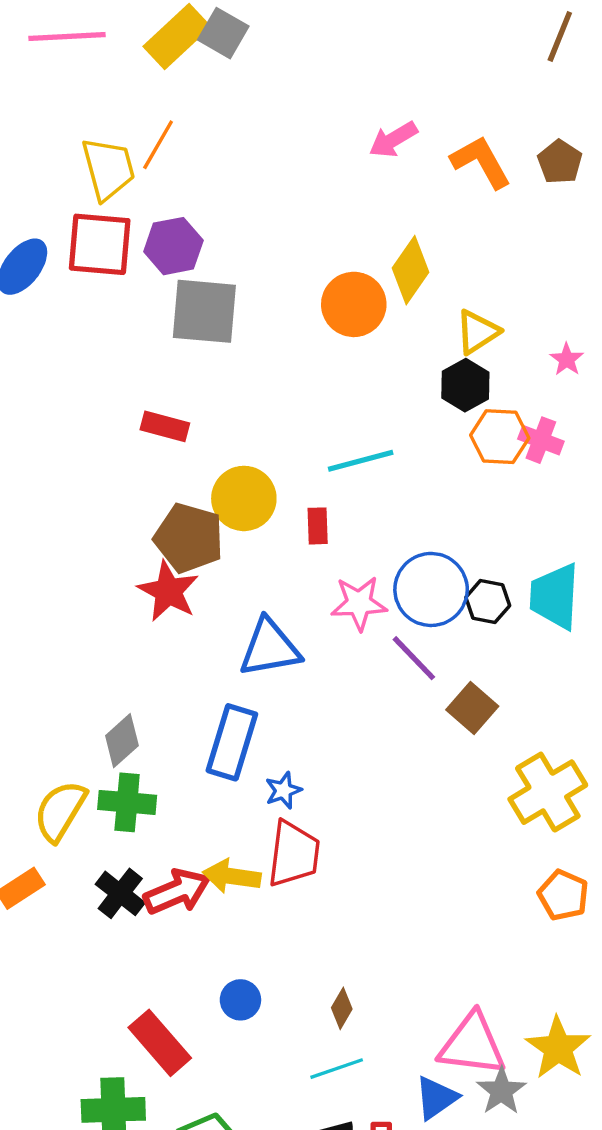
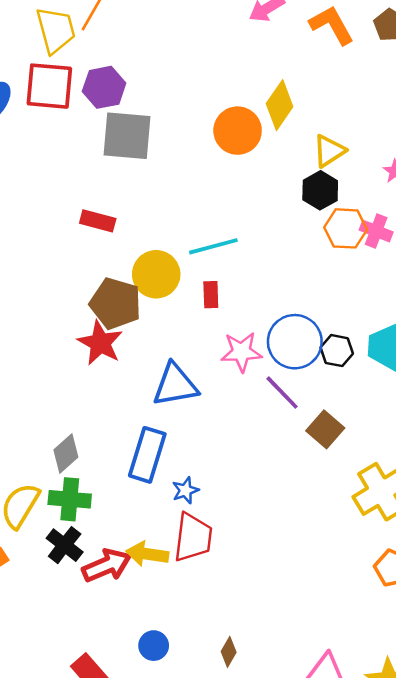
cyan line: (361, 461) -> (213, 246), moved
black cross: (120, 893) -> (65, 545), moved

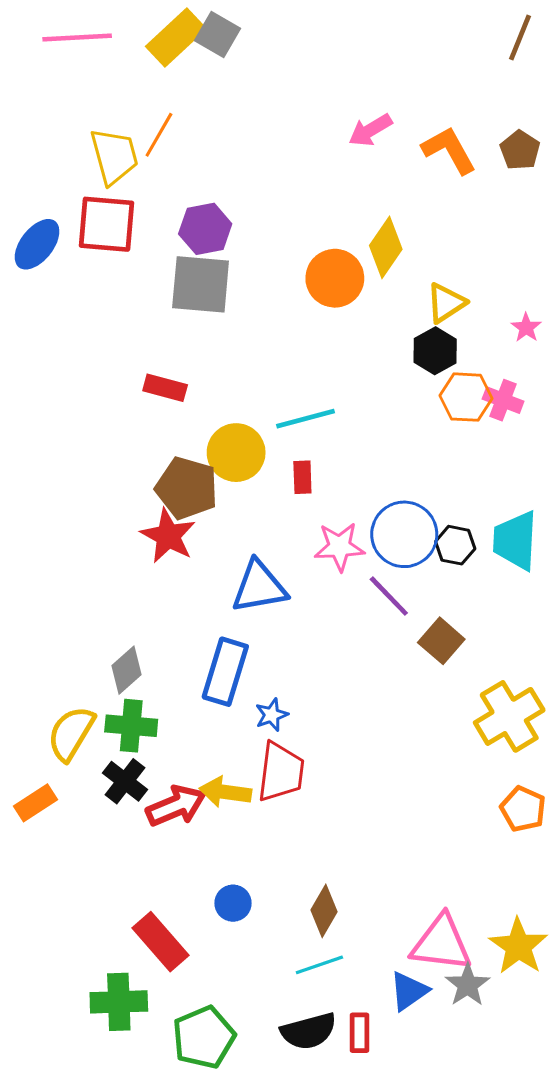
purple hexagon: (104, 87) -> (205, 229), moved
brown diamond: (229, 652) -> (324, 911), size x1.4

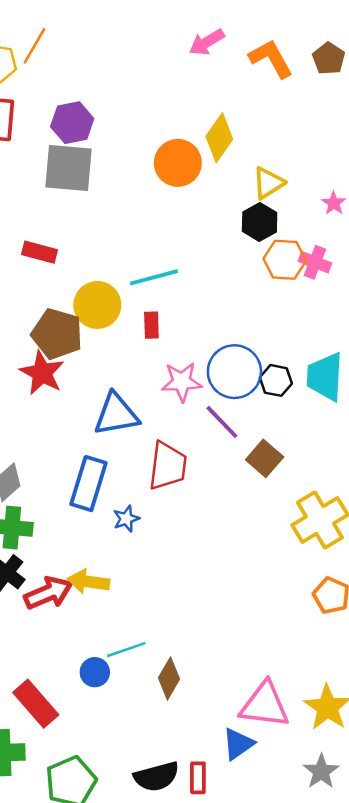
red trapezoid: (281, 772) -> (168, 466), moved
cyan line: (319, 965) -> (126, 650), moved
gray star: (468, 985) -> (321, 772), moved

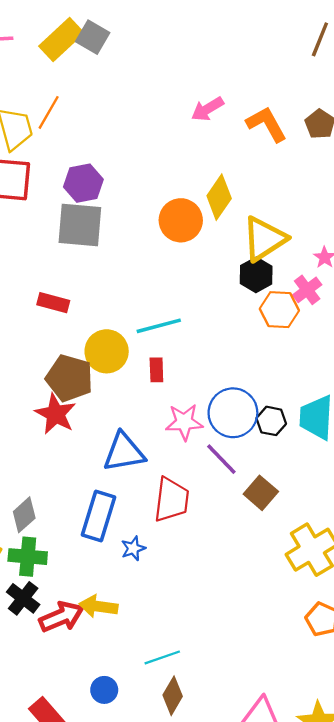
yellow triangle: (268, 183) -> (264, 239), size x1.5
pink cross: (315, 262) -> (307, 290), moved, turned 32
cyan line: (126, 650) -> (162, 657), moved

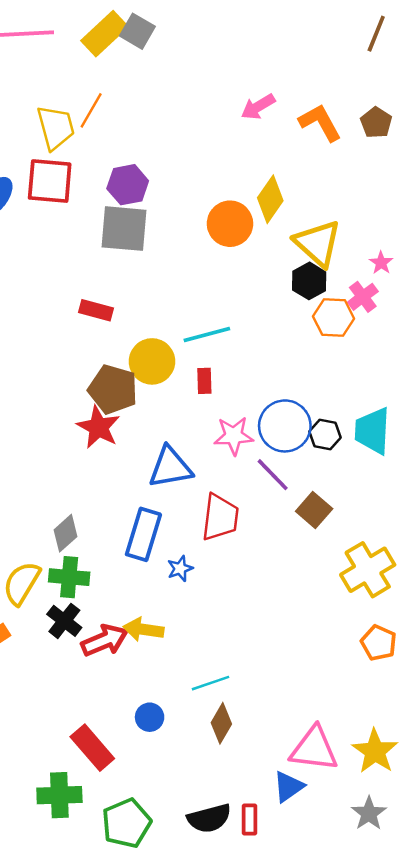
yellow triangle: (264, 239) -> (318, 243), turned -45

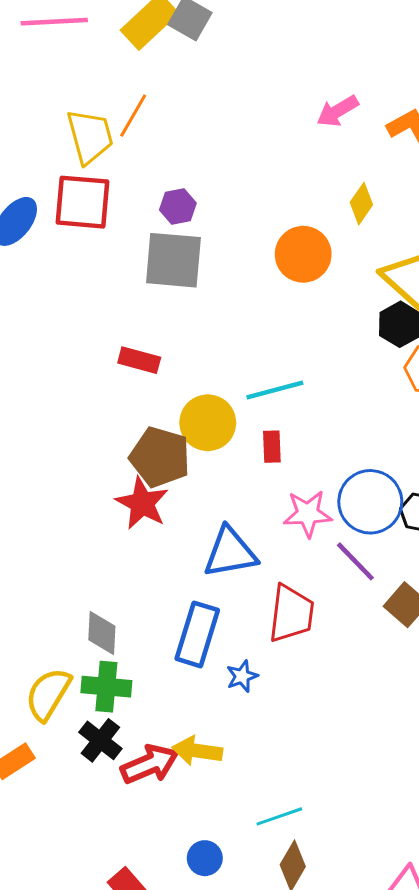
purple hexagon: (128, 185) -> (178, 207), size x0.7
yellow diamond: (270, 199) -> (361, 204), moved, size x0.7
gray diamond: (66, 533) -> (102, 633), turned -45

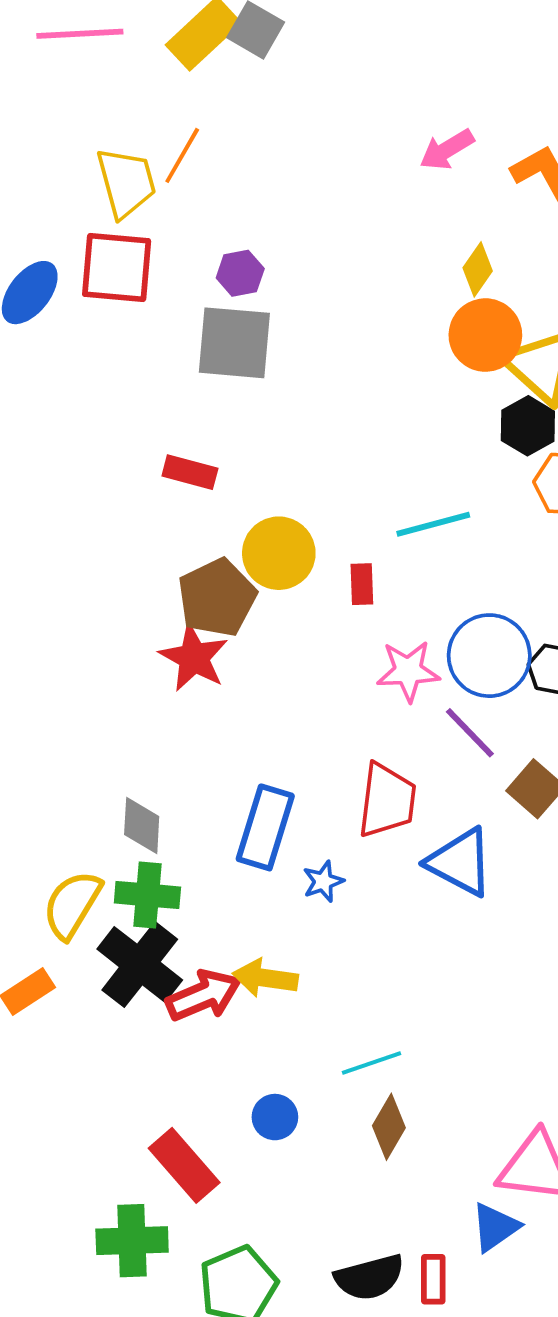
orange circle: (303, 254) -> (485, 335), moved
cyan line: (275, 390) -> (433, 524), moved
brown pentagon: (160, 457) -> (217, 598), turned 30
blue triangle: (230, 552) -> (460, 862), moved, turned 38
black cross: (100, 740) -> (140, 965), size x1.5

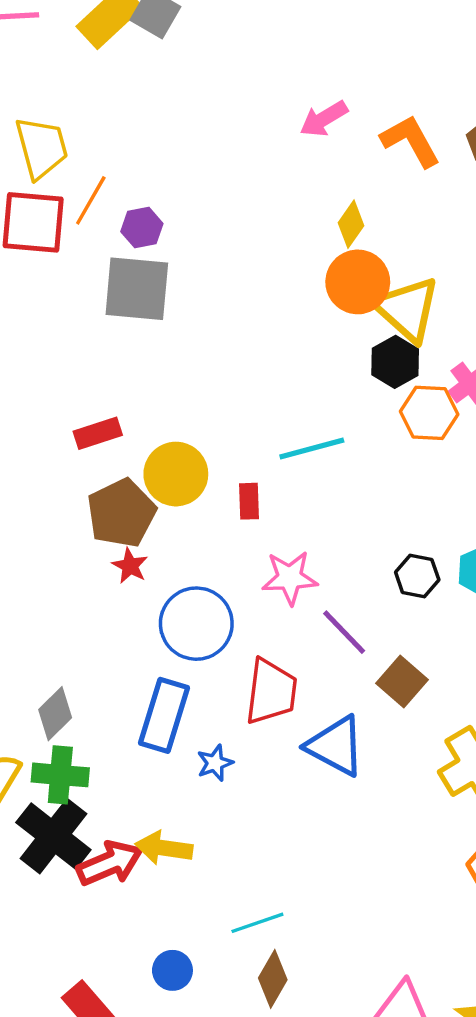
orange line: (182, 155) -> (91, 200), moved
red rectangle: (190, 472) -> (98, 433), moved, turned -33
blue circle: (489, 656) -> (196, 624), moved
red star: (194, 657) -> (130, 566), moved, size x0.6
gray diamond: (142, 825) -> (55, 714), turned 42

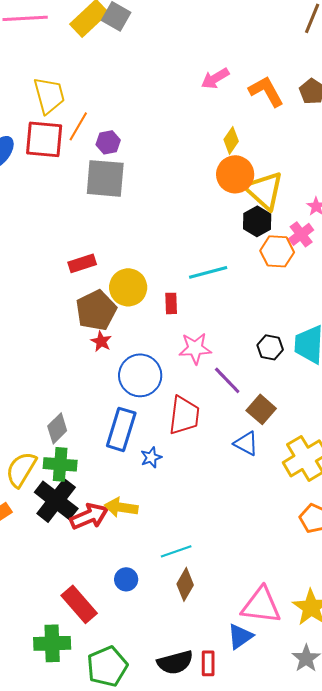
blue triangle: (336, 746) -> (246, 443), moved, size x0.7

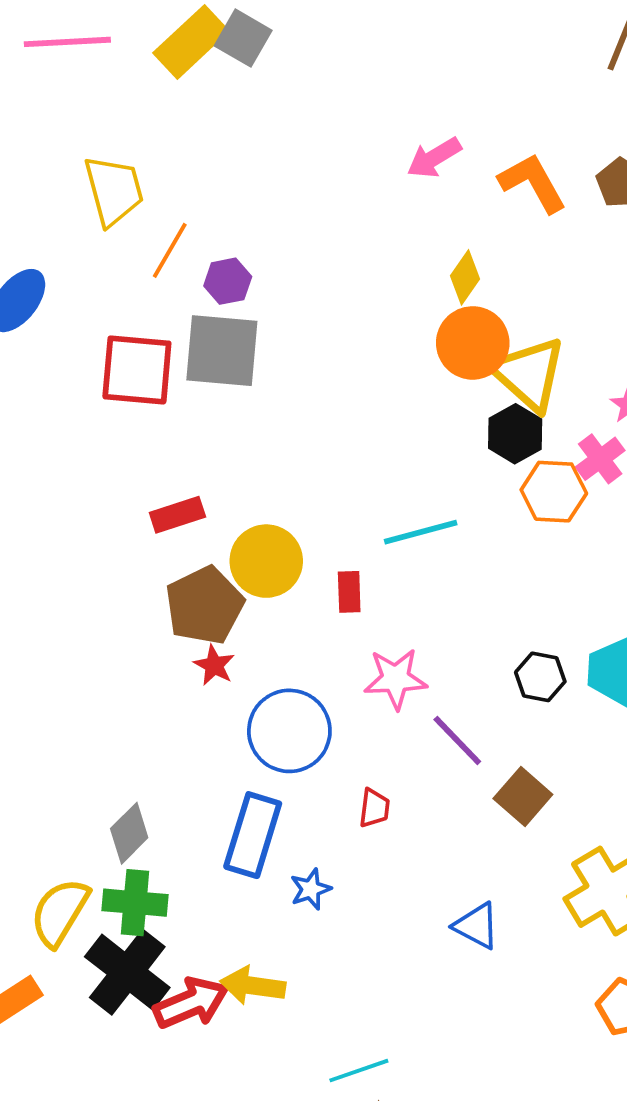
red square: (44, 139) -> (137, 370), moved
red trapezoid: (184, 415) -> (374, 808), size x0.5
blue triangle: (246, 443) -> (477, 926), moved

